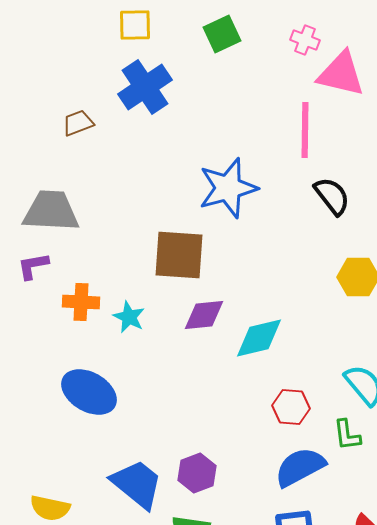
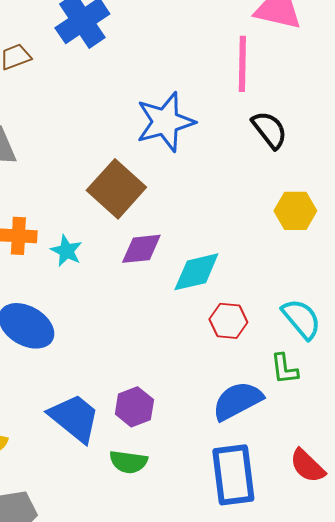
brown square: (179, 255) -> (116, 189), turned 38
red hexagon: (291, 407) -> (228, 321), moved

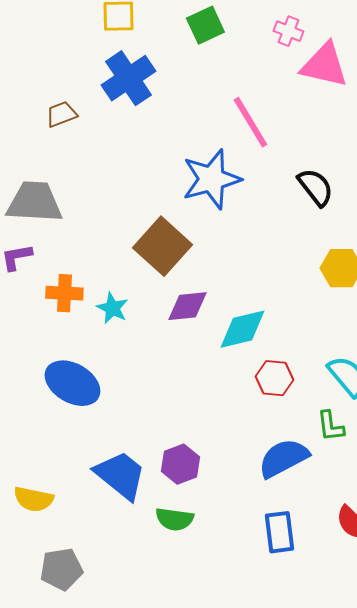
pink line: (242, 64) -> (250, 122), moved, turned -32
blue rectangle: (233, 475) -> (279, 532), size x0.7

